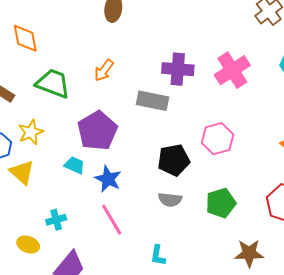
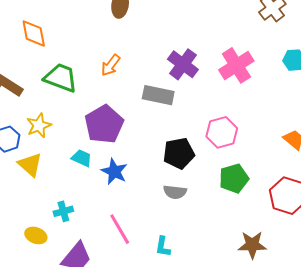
purple cross: (178, 69) -> (183, 64), turned 32
green pentagon: (221, 203) -> (234, 178), moved
pink line: (112, 220) -> (120, 229), moved

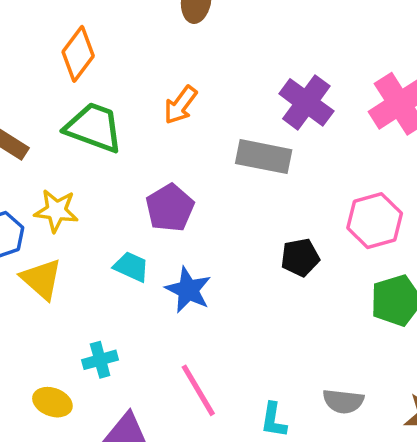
orange diamond: (34, 33) -> (78, 54), moved, turned 48
purple pentagon: (104, 124) -> (170, 208), size x0.7
yellow star: (39, 125) -> (56, 211), turned 30
black pentagon: (179, 153) -> (300, 257), size x0.7
gray semicircle: (175, 192) -> (343, 401), moved

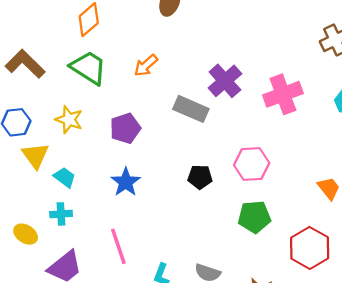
yellow star: (56, 211) -> (69, 120), moved
cyan trapezoid: (131, 267) -> (65, 177), moved

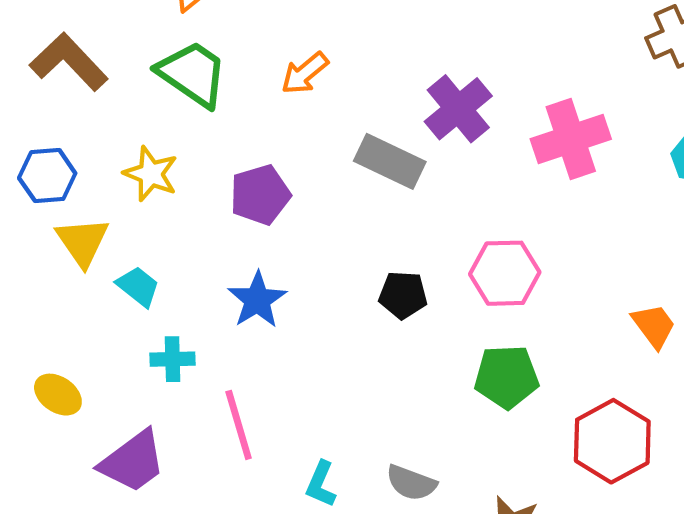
cyan cross: (61, 214) -> (173, 359), moved

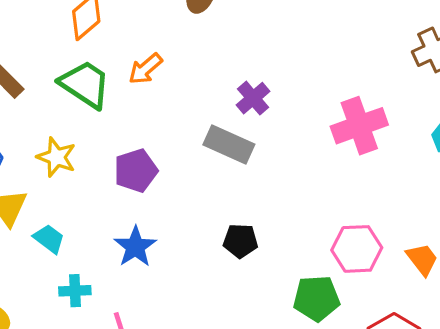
orange arrow: (305, 73) -> (145, 69), moved
purple cross: (458, 109) -> (253, 98), moved, size x0.7
pink hexagon: (505, 273) -> (357, 249), moved

